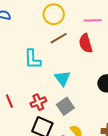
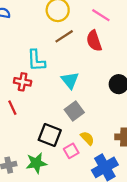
pink line: (93, 20) -> (101, 15), turned 36
red cross: (38, 102) -> (23, 82), moved, turned 35

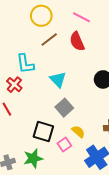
red cross: (23, 82) -> (14, 85), turned 35

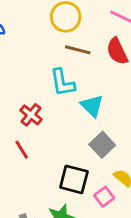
brown line: (49, 39) -> (78, 50), turned 54
cyan L-shape: (25, 64) -> (62, 83), moved

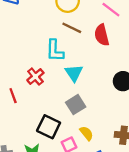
red cross: (31, 115) -> (35, 77), moved

